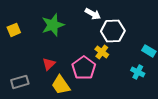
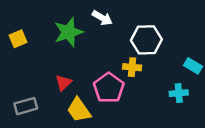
white arrow: (93, 14) -> (102, 18), moved
yellow cross: (102, 52) -> (132, 67), turned -32
cyan cross: (138, 72) -> (179, 93), turned -32

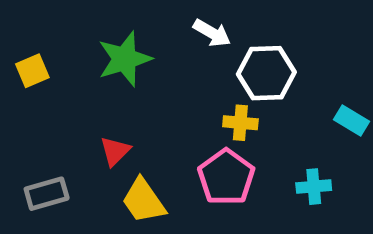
white arrow: (102, 18) -> (212, 33), moved
pink pentagon: (109, 88) -> (226, 177), moved
cyan cross: (179, 93) -> (314, 187), moved

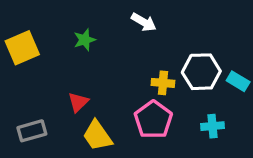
green star: (125, 59) -> (85, 40), size x0.6
yellow square: (32, 71) -> (22, 48), size x1.5
white hexagon: (266, 73) -> (201, 72), moved

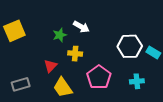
white arrow: (144, 22) -> (81, 27), moved
green star: (85, 40) -> (60, 35), moved
yellow cross: (163, 83) -> (75, 54), moved

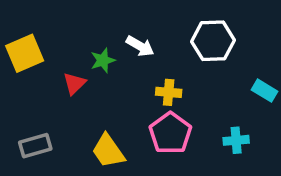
white hexagon: (130, 46) -> (213, 41), moved
yellow cross: (75, 54) -> (169, 92), moved
red triangle: (50, 66) -> (74, 83), moved

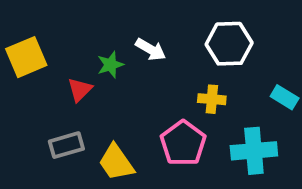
yellow cross: (169, 92) -> (212, 99), moved
cyan cross: (236, 140) -> (254, 151), size x1.6
gray rectangle: (35, 146) -> (66, 145), moved

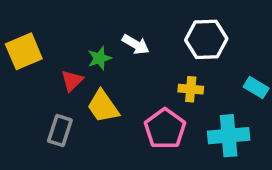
gray rectangle: (66, 145) -> (60, 131), turned -56
yellow trapezoid: (116, 162) -> (103, 106), moved

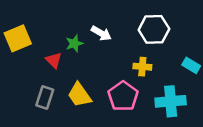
red triangle: (72, 81) -> (54, 60), turned -30
yellow trapezoid: (103, 106) -> (79, 95), moved

